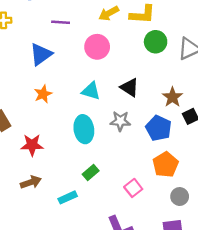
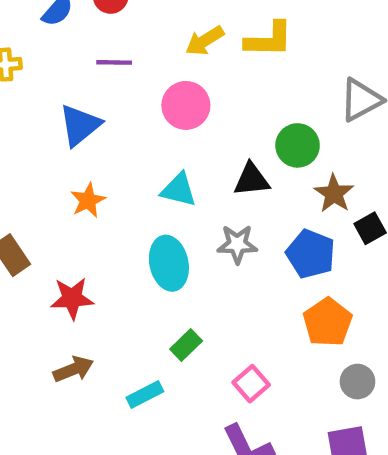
green circle: (156, 42) -> (298, 145), moved
black triangle: (130, 88) -> (252, 180), turned -36
pink square: (133, 188) -> (251, 384), moved

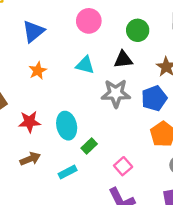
green circle: (298, 145) -> (138, 30), moved
gray star: (237, 244) -> (116, 93), size x1.4
blue pentagon: (311, 254) -> (154, 98), turned 30
cyan ellipse: (169, 263) -> (67, 126), moved

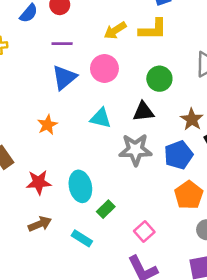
blue triangle: (33, 31) -> (64, 77), moved
cyan rectangle: (68, 172) -> (82, 238), turned 60

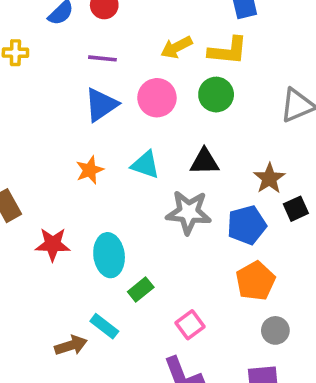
green circle: (159, 79) -> (216, 95), moved
orange star: (47, 125) -> (90, 170), moved
brown arrow: (40, 224) -> (71, 345), moved

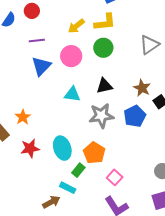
orange star: (90, 170) -> (23, 117), moved
orange pentagon: (255, 281) -> (94, 153), moved
green rectangle: (141, 289) -> (78, 170), moved

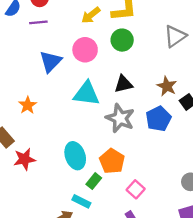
purple line: (37, 40) -> (38, 22), moved
cyan triangle: (72, 94) -> (86, 94), size x1.4
gray star: (101, 116) -> (120, 118), turned 30
orange star: (23, 117) -> (28, 105), moved
red star: (30, 148) -> (24, 159), moved

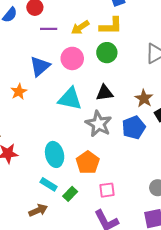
purple line: (38, 22) -> (49, 29), moved
orange star: (28, 105) -> (19, 92), moved
green rectangle: (94, 181) -> (70, 194), moved
pink square: (136, 189) -> (107, 190), turned 35
cyan rectangle: (81, 201) -> (49, 184), moved

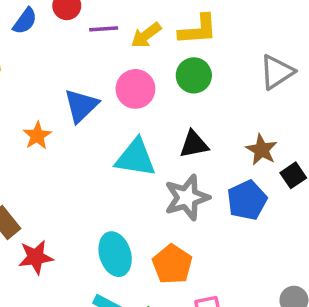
purple line: (49, 29) -> (104, 29), moved
orange star: (19, 92) -> (37, 136), moved
gray star: (99, 124) -> (187, 198), turned 30

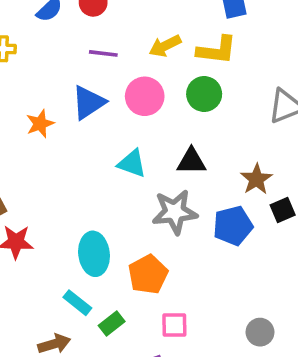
purple line: (104, 29) -> (103, 53), moved
cyan triangle: (136, 158) -> (132, 164), size x0.7

